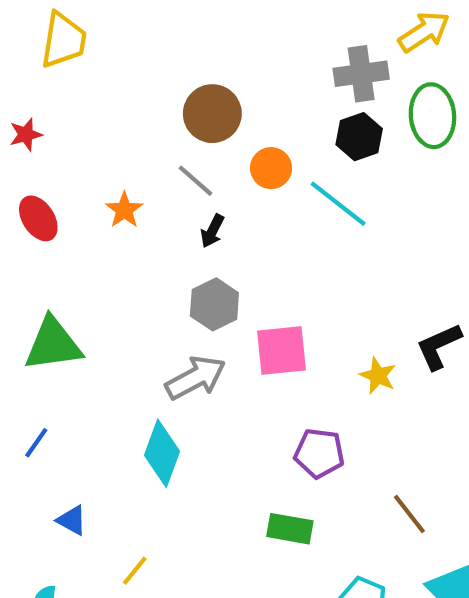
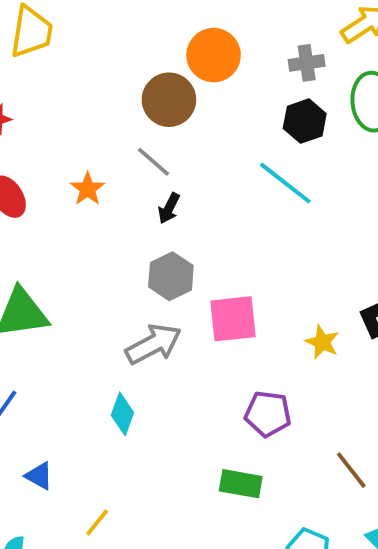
gray cross: (361, 74) -> (307, 63), size x0.7
orange circle: (271, 168) -> (214, 55), moved, size x1.4
cyan diamond: (162, 453) -> (122, 414), size x0.7

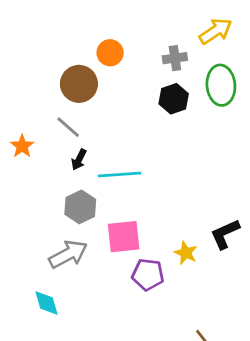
orange circle: (214, 55) -> (110, 53), size x0.7
cyan line: (285, 183) -> (120, 174), moved, turned -42
cyan diamond: (122, 414) -> (46, 303), turned -36
purple pentagon: (268, 414) -> (148, 275), moved

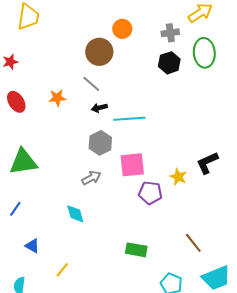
orange star: (22, 146) -> (57, 98), turned 30
black arrow: (79, 160) -> (99, 108), turned 49
gray arrow: (68, 254) -> (91, 178), size x0.7

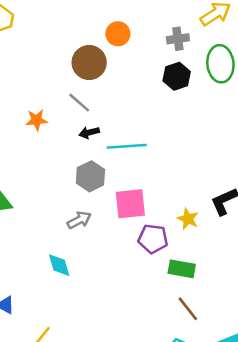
brown line: (193, 243) -> (188, 309), moved
green rectangle: (136, 250) -> (182, 269), moved

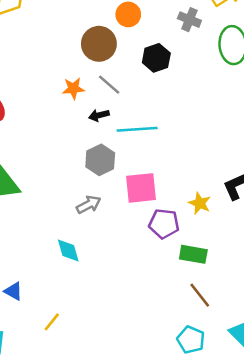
gray cross: (178, 39) -> (189, 20), turned 30
black hexagon: (177, 76) -> (156, 58), moved
gray line: (79, 103) -> (109, 85), moved
orange star: (37, 120) -> (73, 88), moved

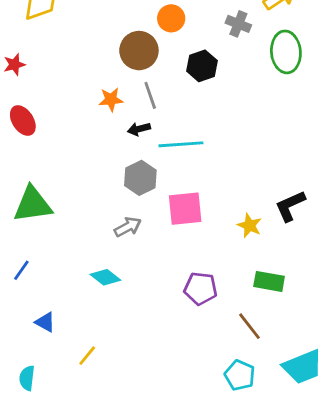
gray line: (109, 85) -> (150, 95), turned 30
purple pentagon: (164, 224) -> (201, 288), moved
cyan diamond: (68, 250) -> (105, 277), turned -36
green rectangle: (193, 254) -> (269, 281), moved

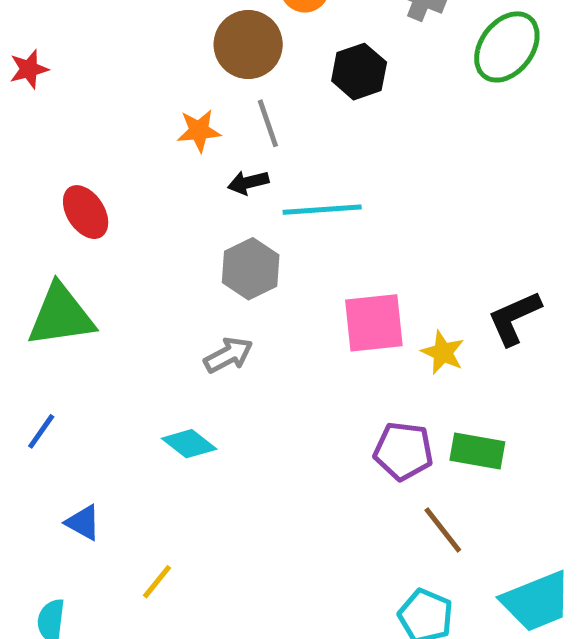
green ellipse: (286, 52) -> (507, 47), turned 42
red ellipse: (23, 121) -> (86, 212), moved
pink square: (185, 209) -> (374, 323), moved
purple pentagon: (201, 288) -> (403, 451), moved

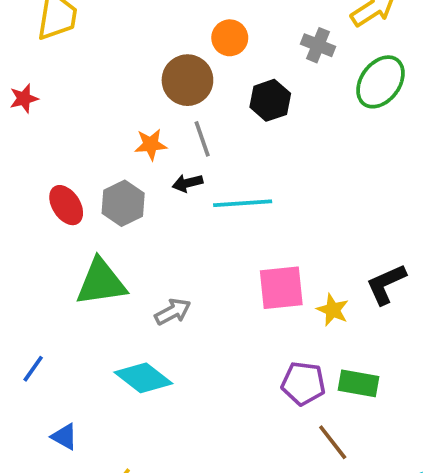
gray hexagon: (251, 269) -> (123, 203), moved
green triangle: (61, 316) -> (101, 282), moved
cyan diamond: (189, 444) -> (143, 378), size x1.4

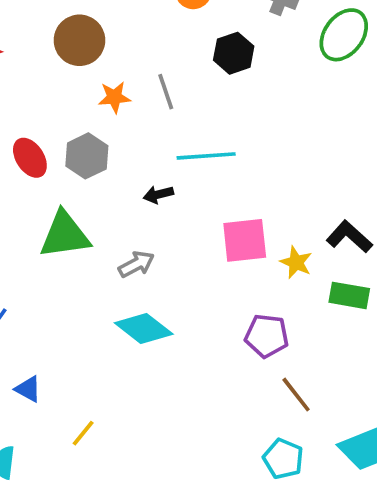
brown circle: (187, 80) -> (79, 40), moved
black arrow: (187, 183) -> (158, 194), moved
black L-shape: (386, 284) -> (349, 237), turned 66
cyan diamond: (143, 378) -> (144, 328), moved
green rectangle: (358, 383) -> (349, 295), moved

